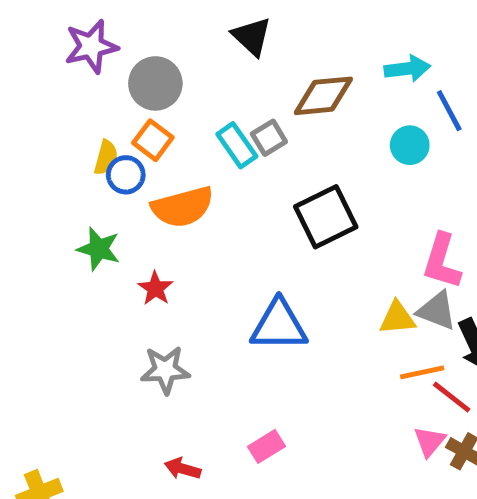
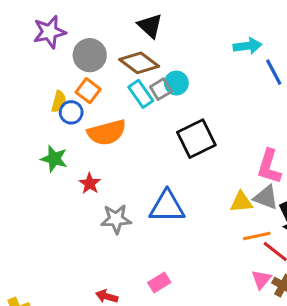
brown diamond: (323, 96) -> (139, 63), moved, turned 42
cyan circle: (410, 145) -> (176, 83), moved
gray star: (165, 370) -> (116, 219), moved

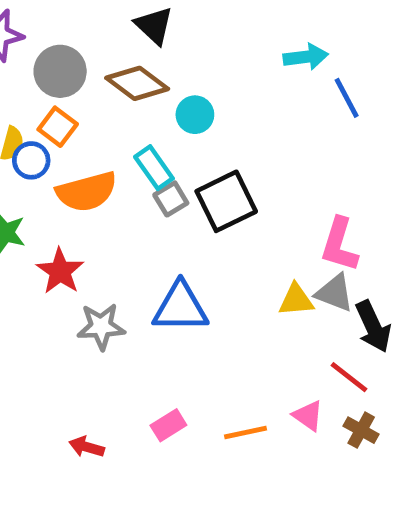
gray square: (161, 89) -> (171, 199), moved
cyan rectangle: (141, 94) -> (154, 168), moved
red star: (90, 183) -> (60, 271), size x1.4
orange line: (257, 236) -> (245, 432), moved
pink triangle: (261, 279) -> (308, 416), moved, turned -35

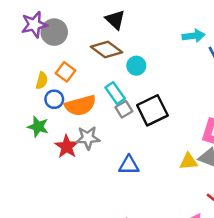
gray circle: (60, 71) -> (54, 32), moved
blue circle: (31, 160) -> (54, 99), moved
blue triangle: (180, 307) -> (129, 165), size x0.7
gray star: (101, 327) -> (88, 138), moved

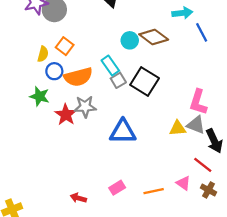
brown diamond: (106, 49) -> (154, 37), moved
black square: (152, 110) -> (145, 81), turned -32
blue triangle: (129, 165) -> (123, 132), size x1.4

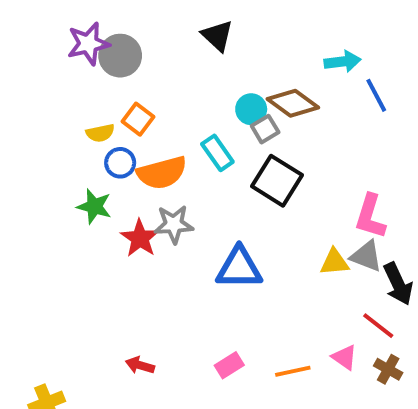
yellow semicircle: (43, 54) -> (100, 133), turned 63
gray square: (118, 80) -> (265, 129), moved
red arrow: (78, 198) -> (140, 365), moved

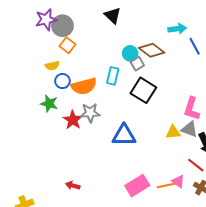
orange square: (138, 119) -> (68, 45), moved
cyan rectangle: (217, 153) -> (113, 76), turned 48
pink rectangle: (229, 365) -> (137, 186), moved, size x1.6
orange line: (293, 371) -> (166, 186), moved

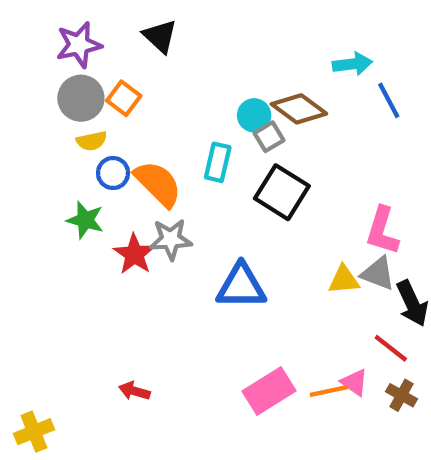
black triangle: (113, 15) -> (160, 36), moved
gray circle: (62, 26) -> (81, 98), moved
orange semicircle: (84, 86) -> (158, 184), turned -120

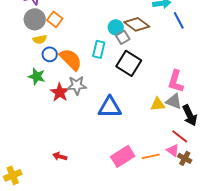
pink triangle: (354, 382) -> (173, 150), moved

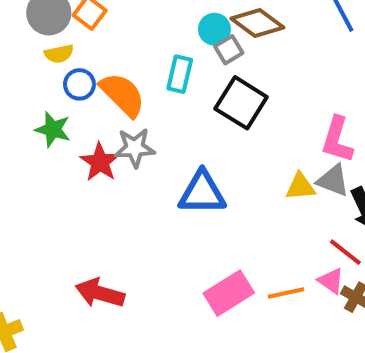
red arrow: (60, 156) -> (100, 293), size x1.6

